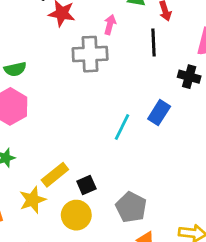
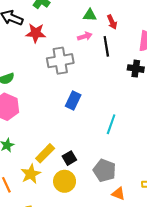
pink arrow: (110, 25) -> (85, 36), moved, turned 64
blue rectangle: (159, 113) -> (73, 101), moved
cyan line: (122, 127) -> (111, 124), moved

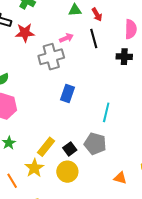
pink arrow: (85, 36) -> (66, 38), moved
gray pentagon: (104, 171) -> (95, 144), moved

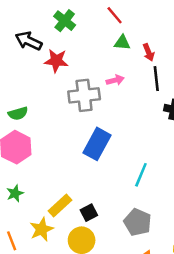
pink arrow: (66, 38) -> (115, 80), moved
black line: (94, 38) -> (156, 79), moved
blue rectangle: (68, 94) -> (97, 144), size x1.4
gray pentagon: (95, 144) -> (138, 222), moved

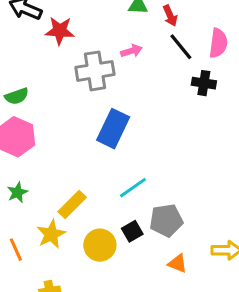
black line: (156, 79) -> (181, 47), turned -30
cyan line: (141, 175) -> (133, 188), moved, turned 35
black square: (89, 213) -> (132, 231), moved
gray pentagon: (138, 222) -> (166, 220), turned -30

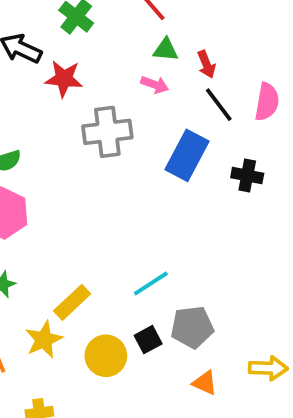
pink arrow: (131, 51) -> (155, 85), moved, turned 35
black cross: (204, 83) -> (247, 175), moved
blue rectangle: (113, 129) -> (187, 155), moved

